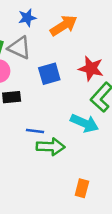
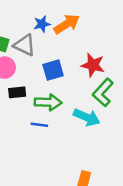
blue star: (27, 18) -> (42, 24), moved
green arrow: (51, 147) -> (48, 102), moved

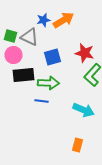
black rectangle: (17, 92) -> (24, 75), size x1.5
cyan arrow: (87, 117) -> (84, 110), moved

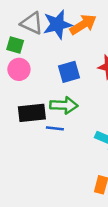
blue star: (44, 20) -> (57, 24), size x1.6
gray triangle: (30, 37) -> (32, 23), moved
black rectangle: (24, 75) -> (32, 113), moved

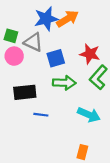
gray triangle: (32, 23) -> (33, 42), moved
green arrow: (64, 105) -> (64, 83), moved
blue line: (55, 128) -> (41, 115), moved

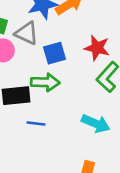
green arrow: (64, 83) -> (45, 82), moved

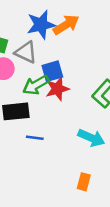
red star: (97, 48) -> (57, 89), moved, turned -30
green arrow: (45, 82) -> (36, 85), moved, turned 148

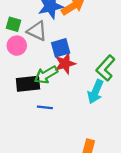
green arrow: (36, 85) -> (46, 75), moved
cyan arrow: (91, 138) -> (95, 92), moved, turned 90

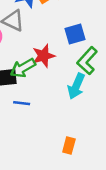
blue square: (61, 48) -> (75, 34), moved

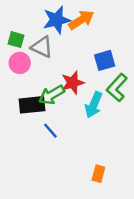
cyan arrow: (76, 86) -> (94, 105), moved
blue line: (22, 103) -> (50, 131), turned 42

